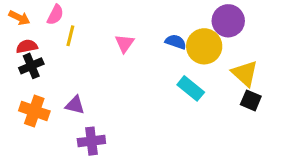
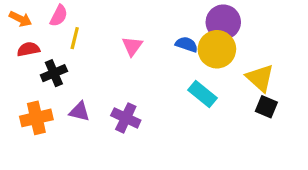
purple circle: (228, 21) -> (223, 22), moved
black cross: (31, 66) -> (54, 73), moved
orange cross: (34, 111) -> (36, 118), turned -32
purple cross: (91, 141) -> (126, 118), moved, turned 32

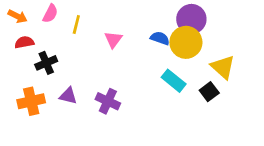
yellow line: (75, 38) -> (76, 25), moved
black square: (266, 107) -> (209, 92), moved, turned 30

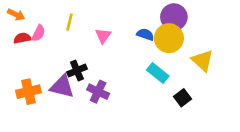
pink semicircle: (50, 14) -> (38, 33), moved
black cross: (46, 63) -> (77, 70), moved
black square: (209, 92) -> (183, 98), moved
purple triangle: (68, 96) -> (62, 87), size x1.5

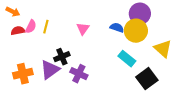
yellow line: (70, 22) -> (46, 27), moved
purple triangle: (62, 87) -> (50, 70), turned -50
black square: (183, 98) -> (147, 79), size x1.5

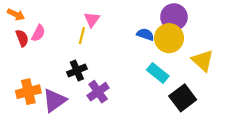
yellow line: (46, 27) -> (82, 36), moved
pink triangle: (83, 29) -> (92, 19), moved
red semicircle: (18, 31) -> (22, 38), turned 80
purple triangle: (50, 70) -> (55, 100), moved
purple cross: (79, 74) -> (98, 92), turned 30

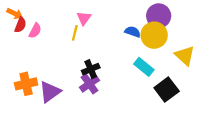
red semicircle: (22, 38) -> (20, 25), moved, turned 42
black cross: (77, 70) -> (91, 69), moved

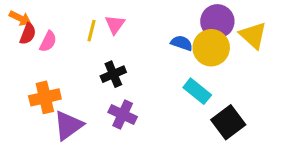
yellow line: (75, 33) -> (92, 31), moved
yellow triangle: (185, 56) -> (253, 35), moved
black cross: (91, 69) -> (113, 74), moved
orange cross: (26, 84) -> (45, 97), moved
purple cross: (90, 84) -> (123, 115), turned -30

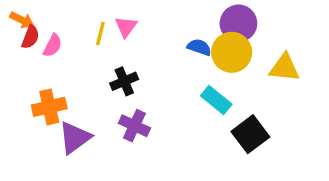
yellow triangle: (253, 35) -> (284, 68), moved, turned -36

